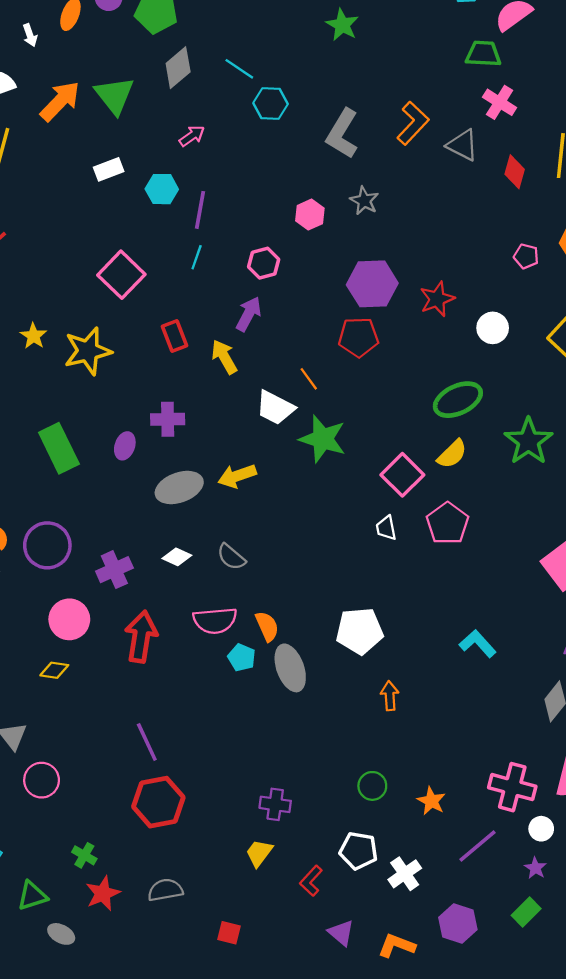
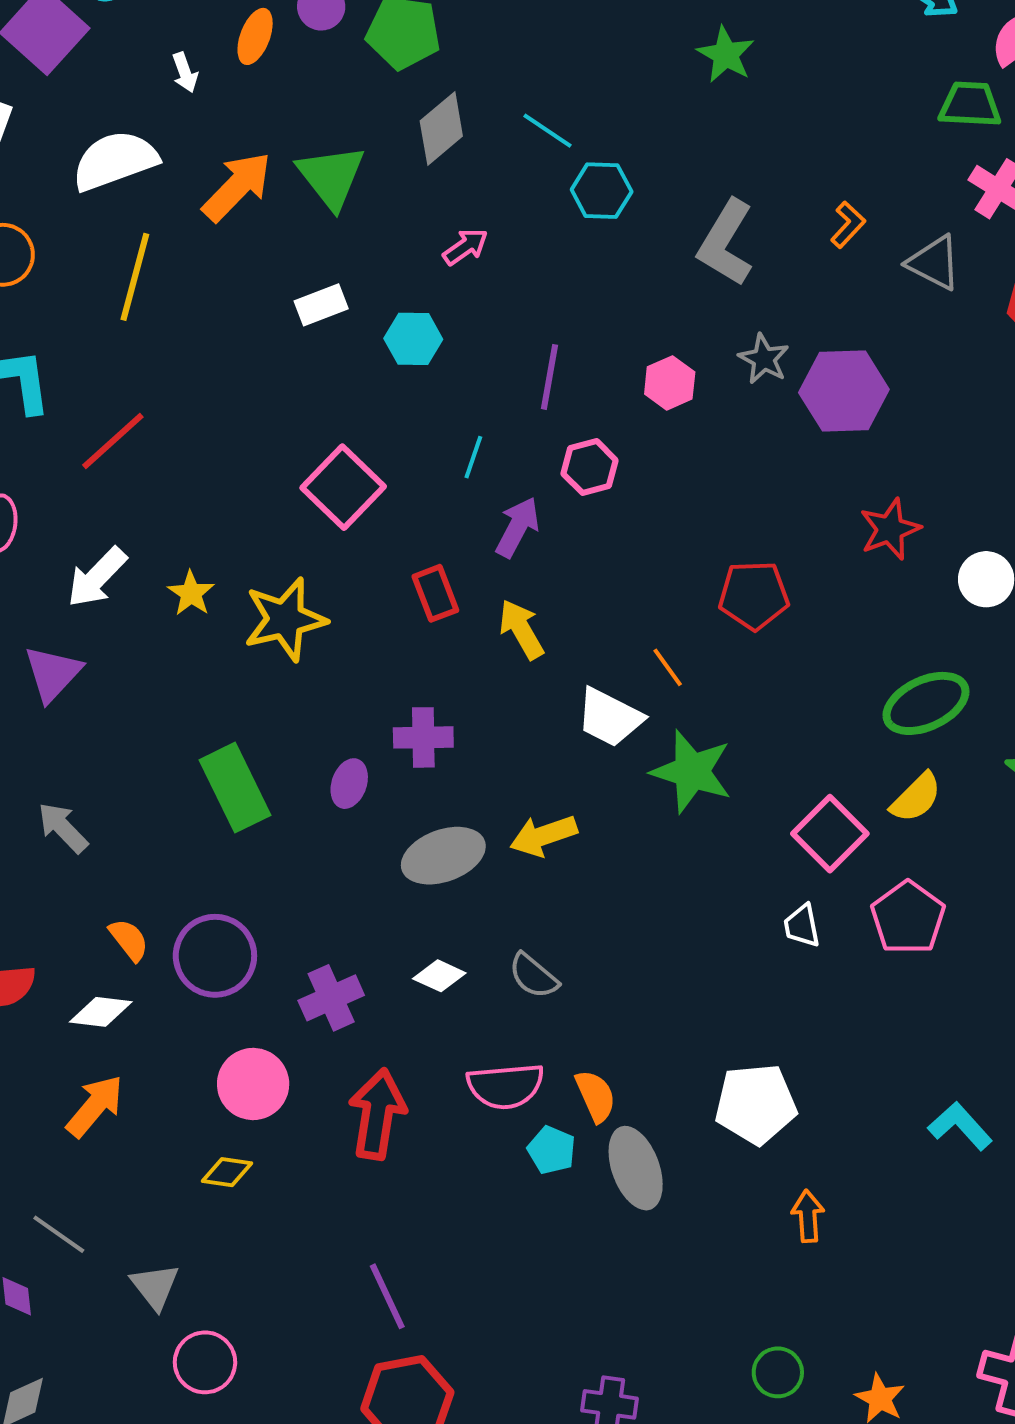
orange L-shape: (413, 123) -> (848, 225), size x0.6
purple line: (200, 210) -> (549, 377), moved
purple hexagon: (372, 284) -> (844, 391), moved
purple arrow: (249, 314) -> (517, 527), moved

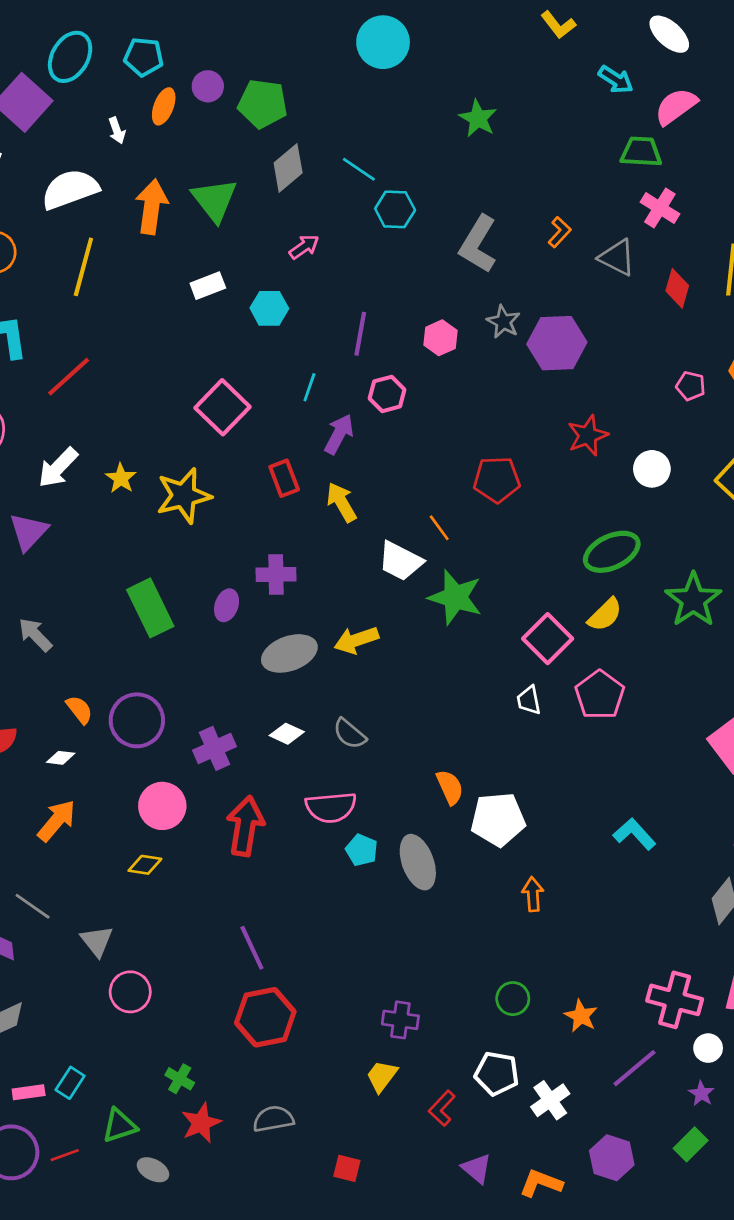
orange arrow: (237, 187) -> (152, 207), turned -36
white diamond: (101, 1012) -> (61, 758), size x0.7
orange semicircle: (596, 1096) -> (450, 787), moved

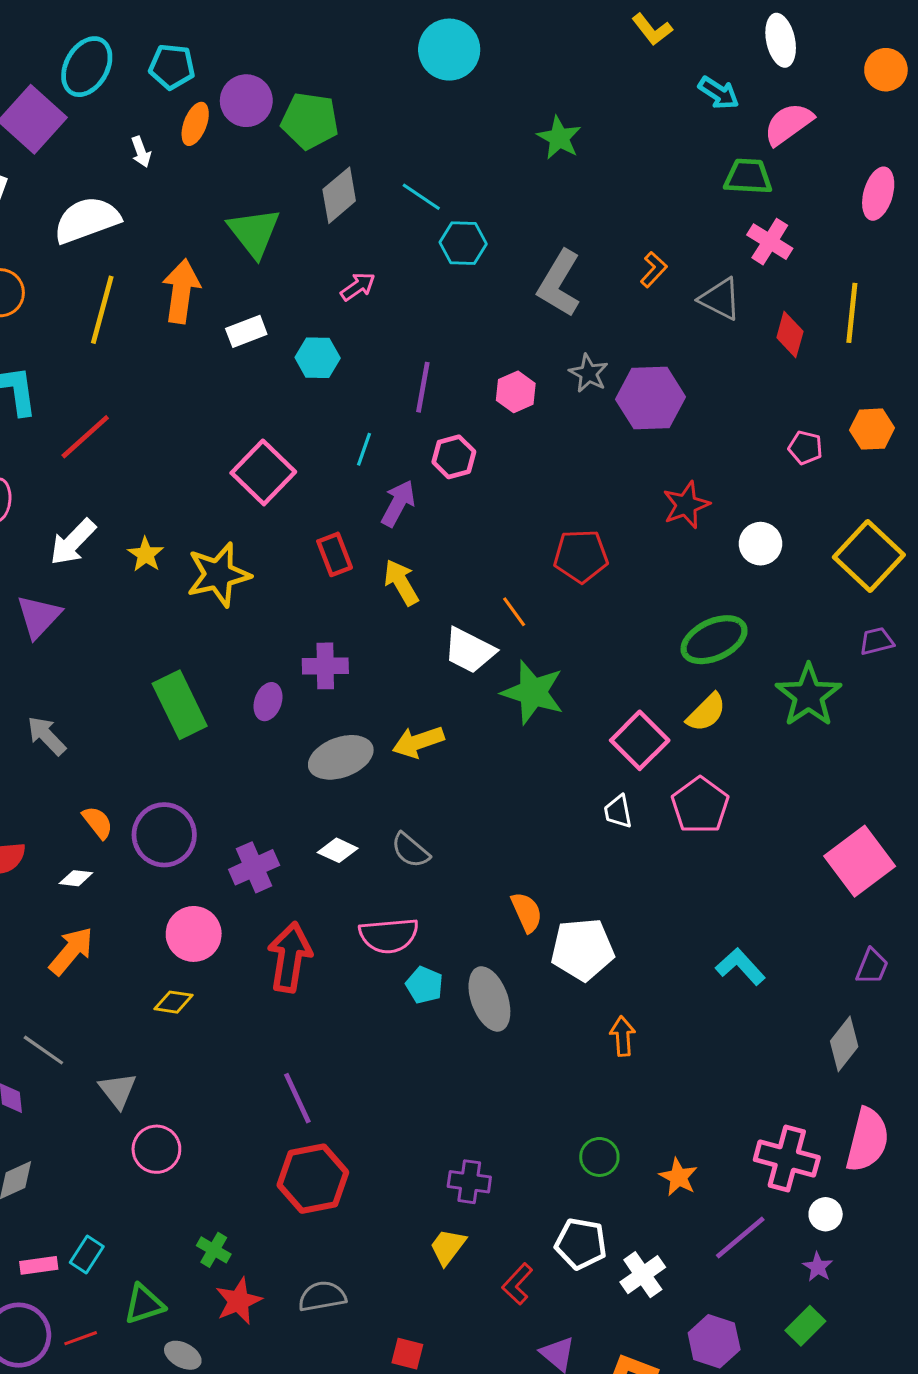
white ellipse: (669, 34) -> (781, 40), turned 36
purple circle: (208, 86) -> (246, 101), size x1.4
orange arrow: (152, 207) -> (181, 291), moved

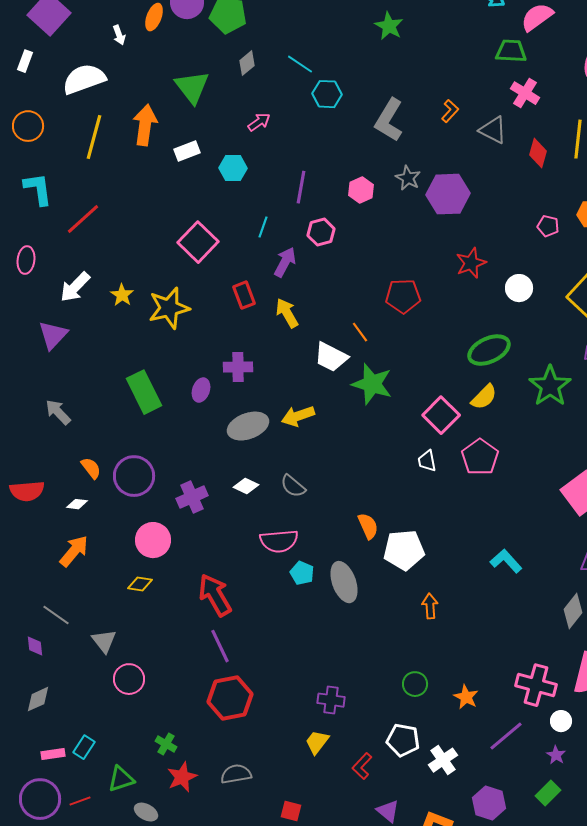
gray diamond: (339, 195) -> (247, 63), size x0.7
red arrow: (290, 957) -> (215, 595), moved, turned -39

